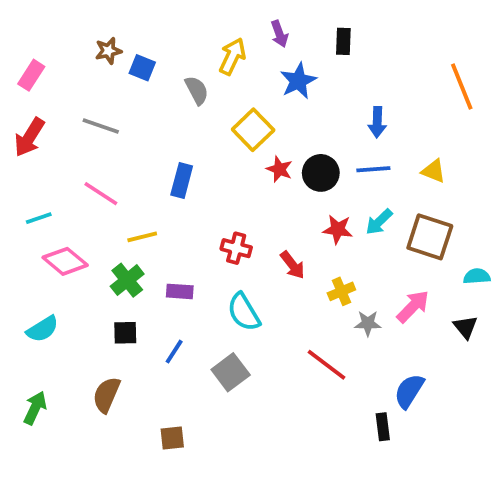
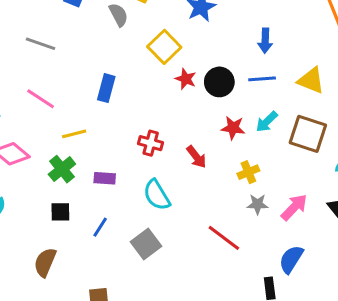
yellow triangle: (434, 171) -> (311, 80), size x1.4
yellow cross: (341, 291) -> (248, 172), moved
pink arrow: (413, 306) -> (294, 207), moved

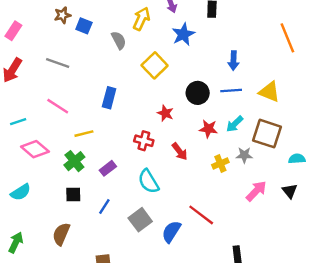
red star: (186, 79) -> (165, 113), moved
purple rectangle: (105, 178) -> (108, 168), turned -42
gray star: (258, 204) -> (244, 155), moved
blue semicircle: (291, 259) -> (171, 232), moved

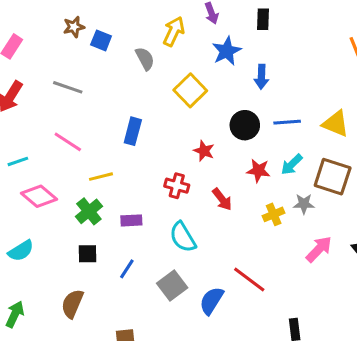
blue arrow: (234, 61) -> (261, 77), moved
purple rectangle: (108, 168) -> (131, 220), turned 35

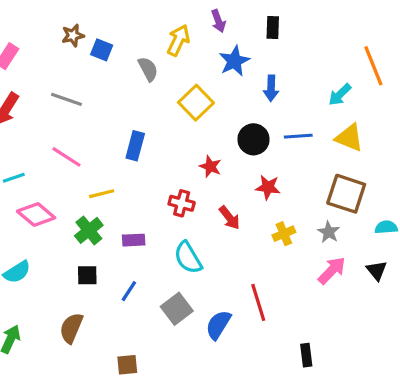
cyan arrow: (292, 164) -> (340, 95), moved
gray star: (304, 204) -> (329, 232), moved, turned 30
red line: (249, 279) -> (258, 302), turned 36

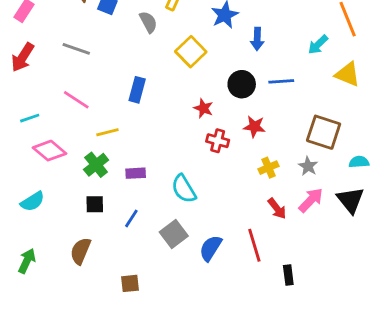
yellow triangle: (349, 138) -> (348, 74), moved
red cross: (182, 203) -> (218, 141), moved
red arrow: (230, 218) -> (277, 209), moved
black triangle: (377, 270) -> (350, 200), size x1.5
red line: (258, 302) -> (254, 245), moved

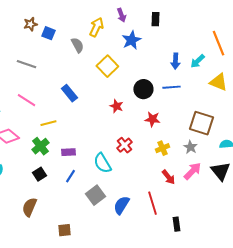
blue arrow: (257, 39) -> (175, 61), moved
blue rectangle: (137, 90) -> (69, 93), turned -54
red cross: (218, 141) -> (124, 145), moved, turned 35
black square: (95, 204) -> (39, 174), turned -32
blue line: (131, 218) -> (70, 176), moved

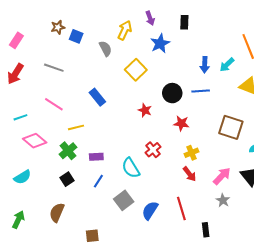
gray star: (190, 147) -> (223, 200), moved
red arrow: (168, 177) -> (189, 174), moved

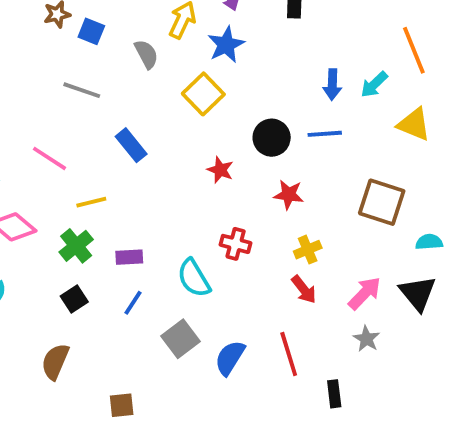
blue star: (160, 43) -> (226, 45), moved
gray line: (54, 68) -> (82, 90), moved
red cross: (153, 150) -> (236, 244), turned -35

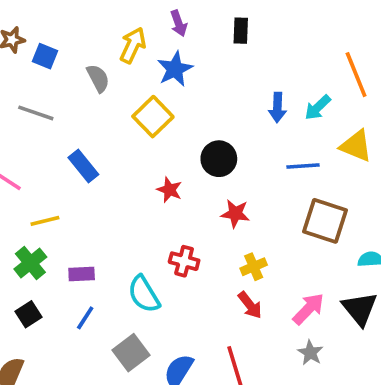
blue line: (325, 134) -> (303, 166), moved

